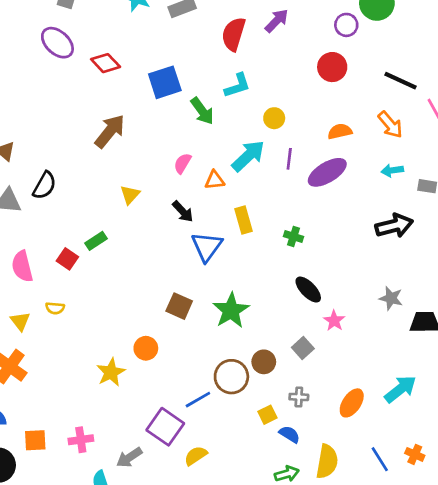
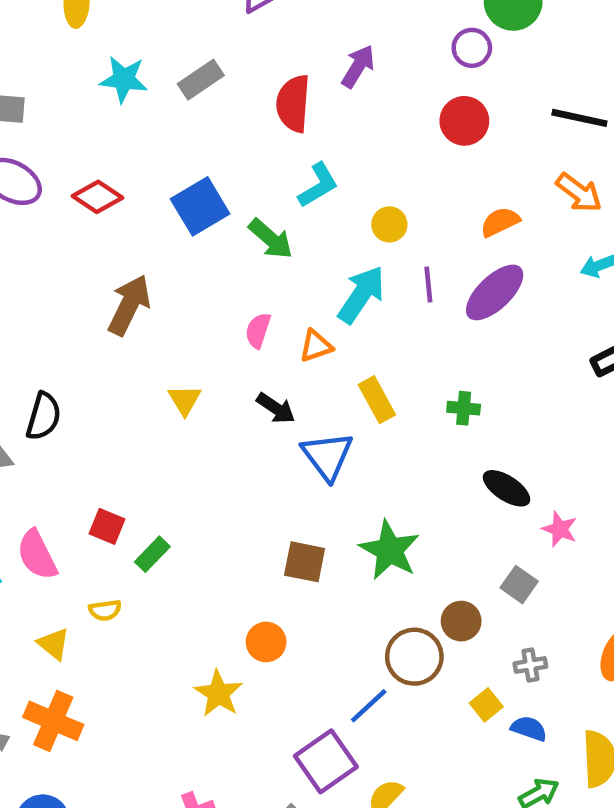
green rectangle: (96, 241) -> (152, 554), moved
purple square: (165, 427) -> (326, 761), turned 33

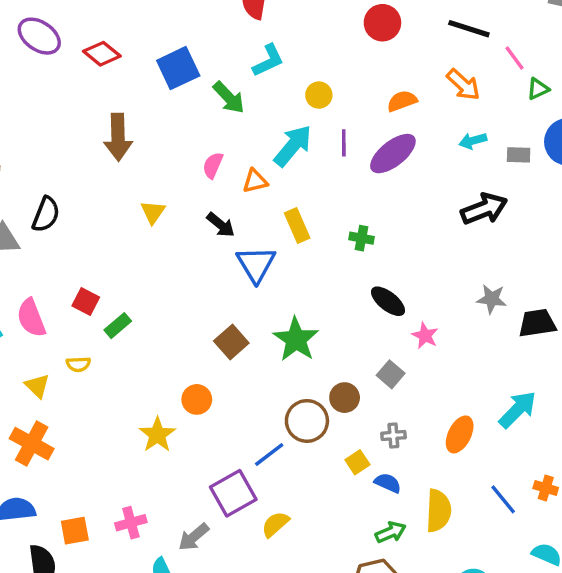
brown arrow: (129, 305) -> (118, 137), turned 147
brown square: (305, 562) -> (231, 342), turned 32

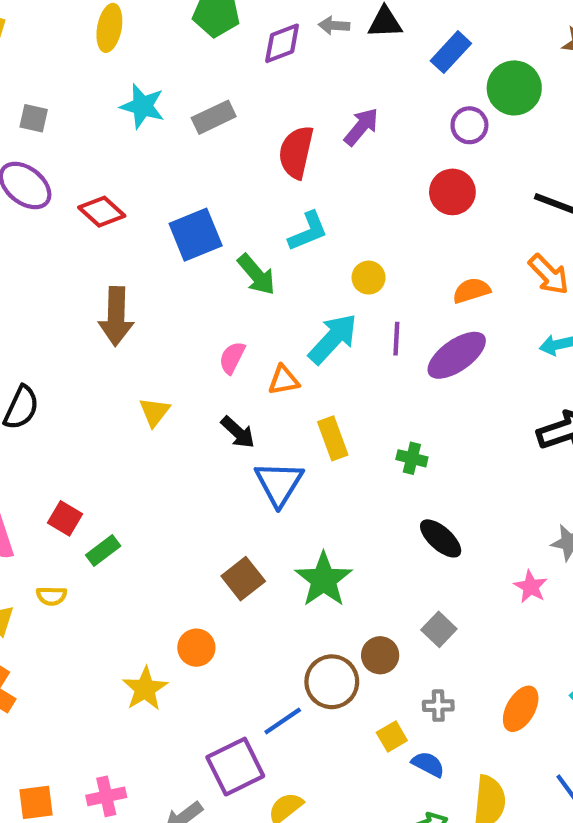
pink star: (425, 336) -> (531, 587), moved

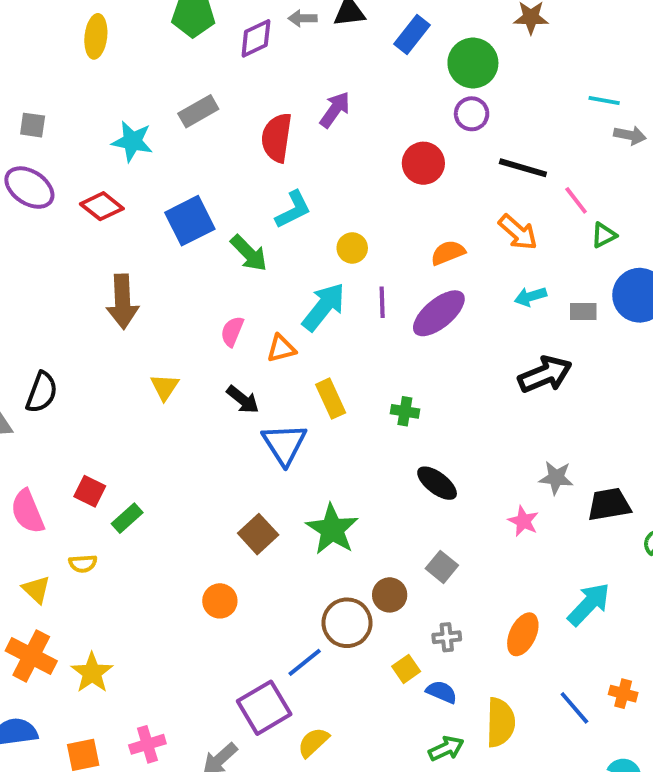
cyan star: (142, 106) -> (132, 141), moved
purple circle: (469, 125) -> (472, 114), moved
yellow star: (145, 689) -> (92, 673), moved

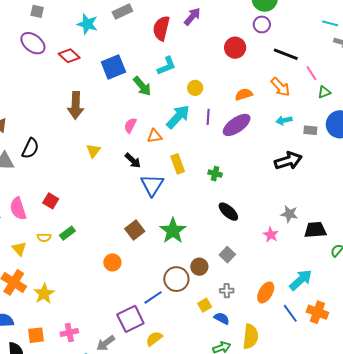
green rectangle: (127, 518) -> (67, 233), moved
orange cross: (623, 694) -> (317, 312), moved, size x1.5
blue line: (574, 708) -> (290, 313), moved

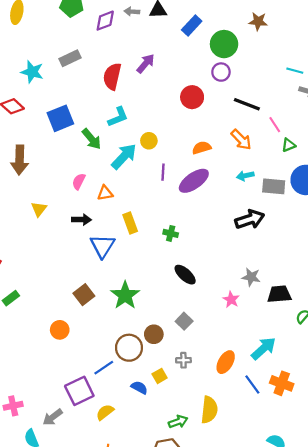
cyan arrow: (178, 117) -> (124, 156), moved
gray rectangle: (310, 130) -> (274, 186), size x1.5
black arrow: (133, 161) -> (82, 220), turned -42
blue semicircle: (222, 318) -> (139, 387), moved

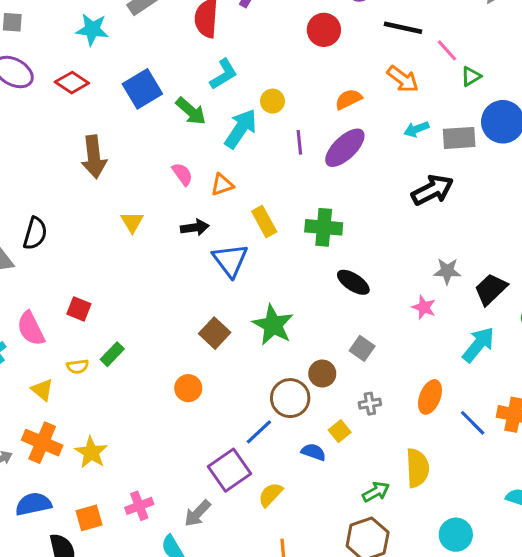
pink semicircle: (79, 181) -> (182, 174), turned 126
green cross: (171, 233) -> (324, 227), size x1.6
black trapezoid: (279, 294) -> (491, 289), turned -30
cyan arrow: (263, 348) -> (478, 345), moved

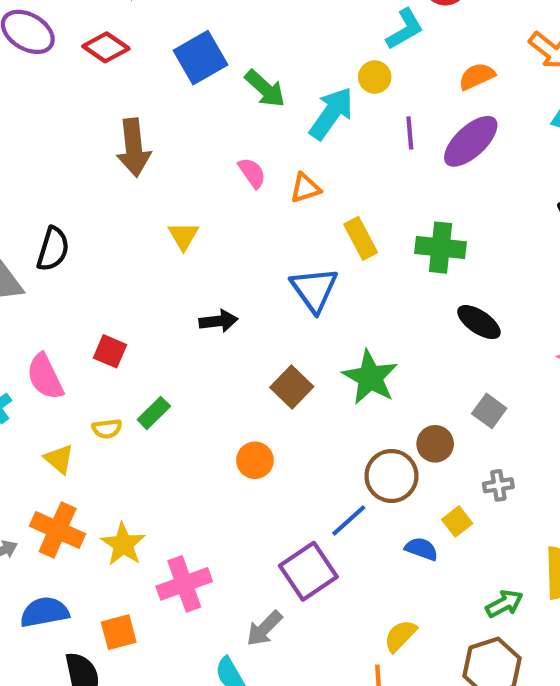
cyan L-shape: (224, 74) -> (405, 29), moved
black arrow: (195, 227) -> (218, 321), moved
yellow semicircle: (270, 495) -> (400, 636), moved
pink cross: (139, 506) -> (184, 584), moved, size x1.4

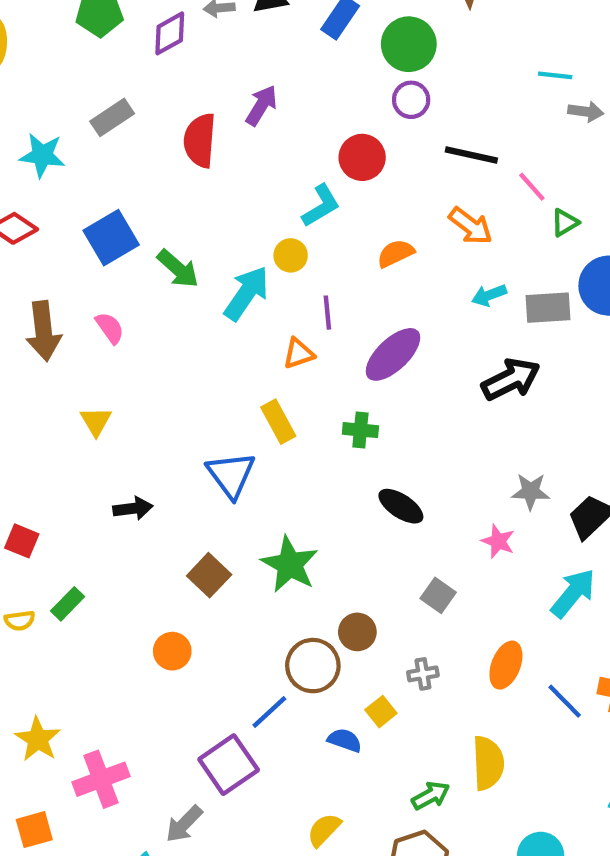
purple ellipse: (471, 141) -> (393, 354), moved
pink semicircle: (252, 173) -> (110, 328), moved
orange triangle: (305, 188) -> (298, 353), moved
green cross: (441, 248) -> (360, 430), size x0.7
gray square: (489, 411) -> (438, 595), moved

